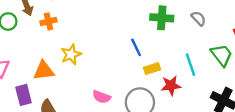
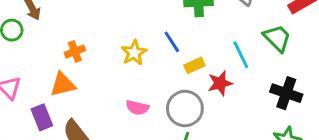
orange cross: (48, 21) -> (75, 52), moved
yellow star: (71, 54) -> (134, 53), moved

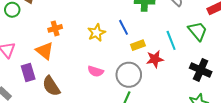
orange triangle: (63, 84) -> (45, 51), turned 48

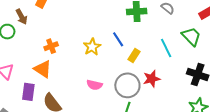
yellow rectangle: (138, 45) -> (134, 56), turned -32
red star: (155, 59) -> (152, 79), moved
purple rectangle: (28, 72) -> (28, 92), turned 30

